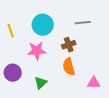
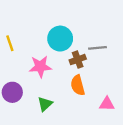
gray line: (83, 23) -> (98, 48), moved
cyan circle: (43, 25) -> (60, 39), moved

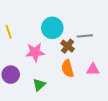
brown cross: (78, 60) -> (68, 46), turned -32
pink triangle: (107, 104) -> (93, 69), moved

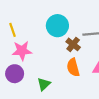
pink star: (35, 52) -> (22, 51), moved

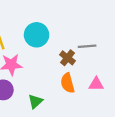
cyan circle: (57, 26) -> (37, 35), moved

